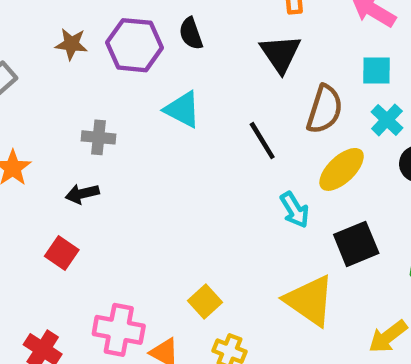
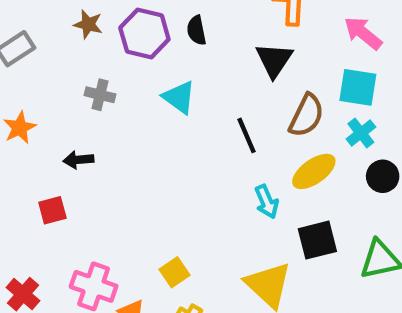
cyan square: (376, 70) -> (358, 87), size x1.4
gray cross: (98, 137) -> (100, 95), moved
red square: (62, 253) -> (52, 210), turned 32

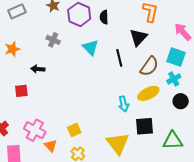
black line: (247, 135) -> (119, 58), moved

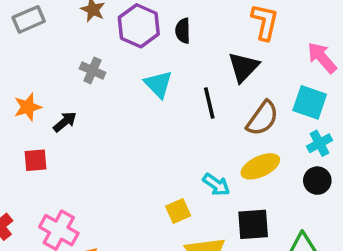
orange star: (12, 49) -> (28, 107), moved
black arrow: (38, 69) -> (65, 122), turned 136
cyan cross: (174, 79) -> (319, 143), moved
cyan arrow: (124, 104) -> (216, 185), turned -42
yellow square: (74, 130) -> (178, 211), moved

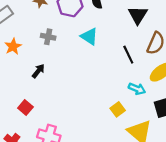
black line: (209, 103) -> (128, 55), moved
orange star: (28, 107) -> (13, 47), moved
red square: (36, 160) -> (25, 107), moved, turned -32

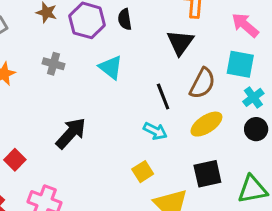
black arrow: (38, 71) -> (71, 133), moved, size x1.6
cyan arrow: (137, 89) -> (155, 131), moved

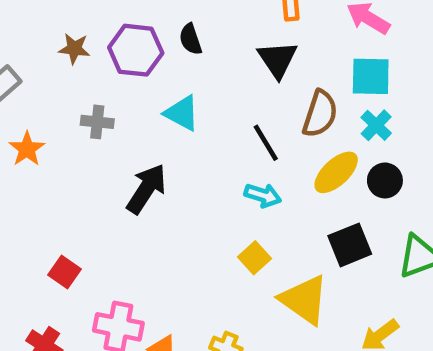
cyan cross: (253, 97) -> (376, 125), moved
black circle: (256, 129) -> (385, 180), moved
black arrow: (71, 133) -> (146, 189), moved

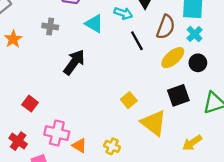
cyan arrow: (263, 195) -> (123, 13), moved

